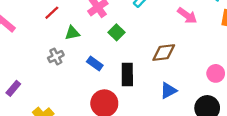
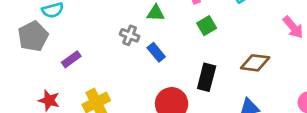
gray cross: (56, 57) -> (130, 35), turned 35
blue rectangle: (95, 63) -> (156, 52), moved

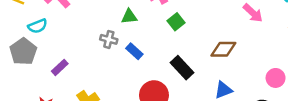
black rectangle: (207, 77) -> (182, 68), turned -50

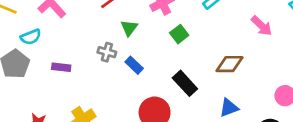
green triangle: (129, 17) -> (129, 28), turned -49
purple rectangle: (60, 67) -> (61, 67), moved, turned 49

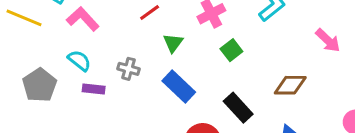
cyan semicircle: (31, 37) -> (79, 60), moved, turned -120
gray cross: (107, 52) -> (129, 69), moved
blue rectangle: (134, 65) -> (179, 87), size x1.5

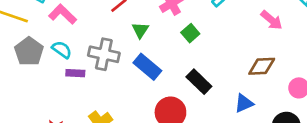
gray cross: (129, 69) -> (104, 54), size x1.6
gray pentagon: (40, 85) -> (29, 51), moved
brown diamond: (290, 85) -> (262, 66), moved

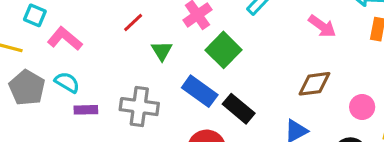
green square: (190, 33) -> (223, 50), size x1.5
gray cross: (104, 54) -> (139, 107), moved
blue rectangle: (147, 67) -> (200, 91), moved

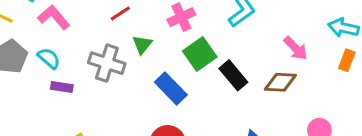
brown diamond: (314, 84) -> (280, 82), moved
gray cross: (139, 107) -> (107, 63), moved
black rectangle: (239, 109) -> (233, 75), moved

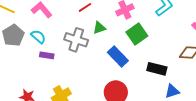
green triangle: (142, 45) -> (99, 28), turned 32
black rectangle: (233, 75) -> (157, 69), moved, turned -36

